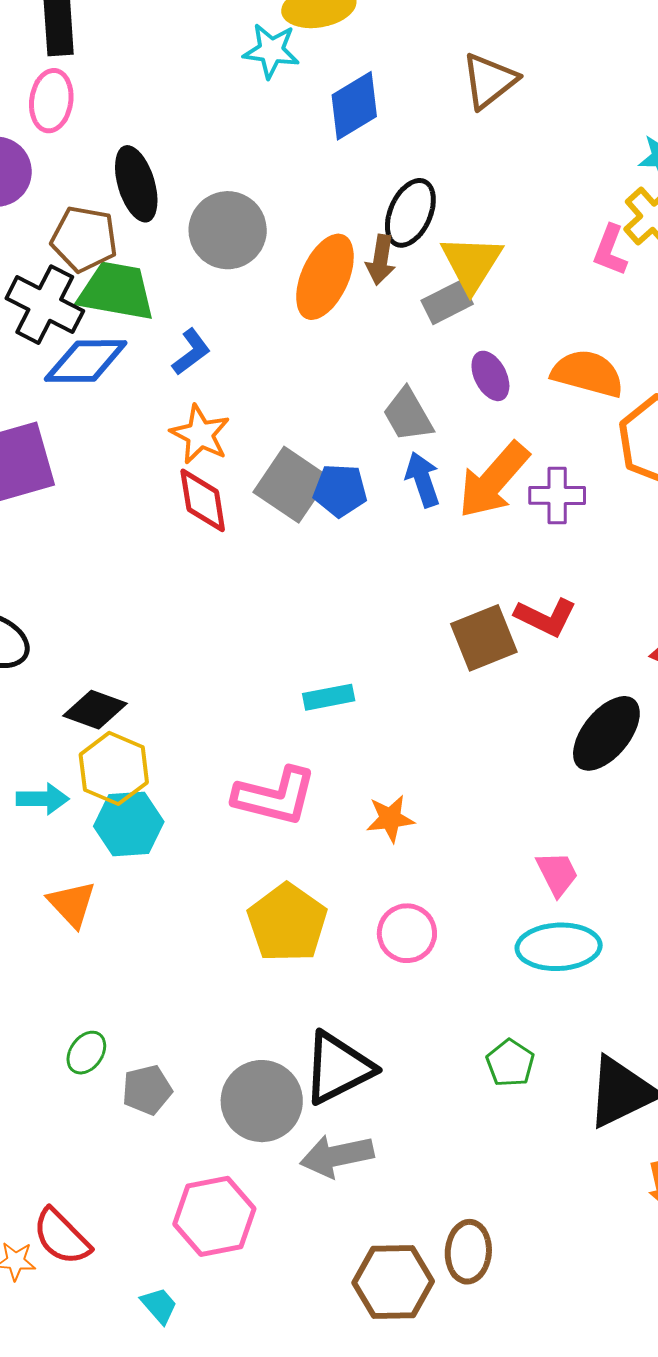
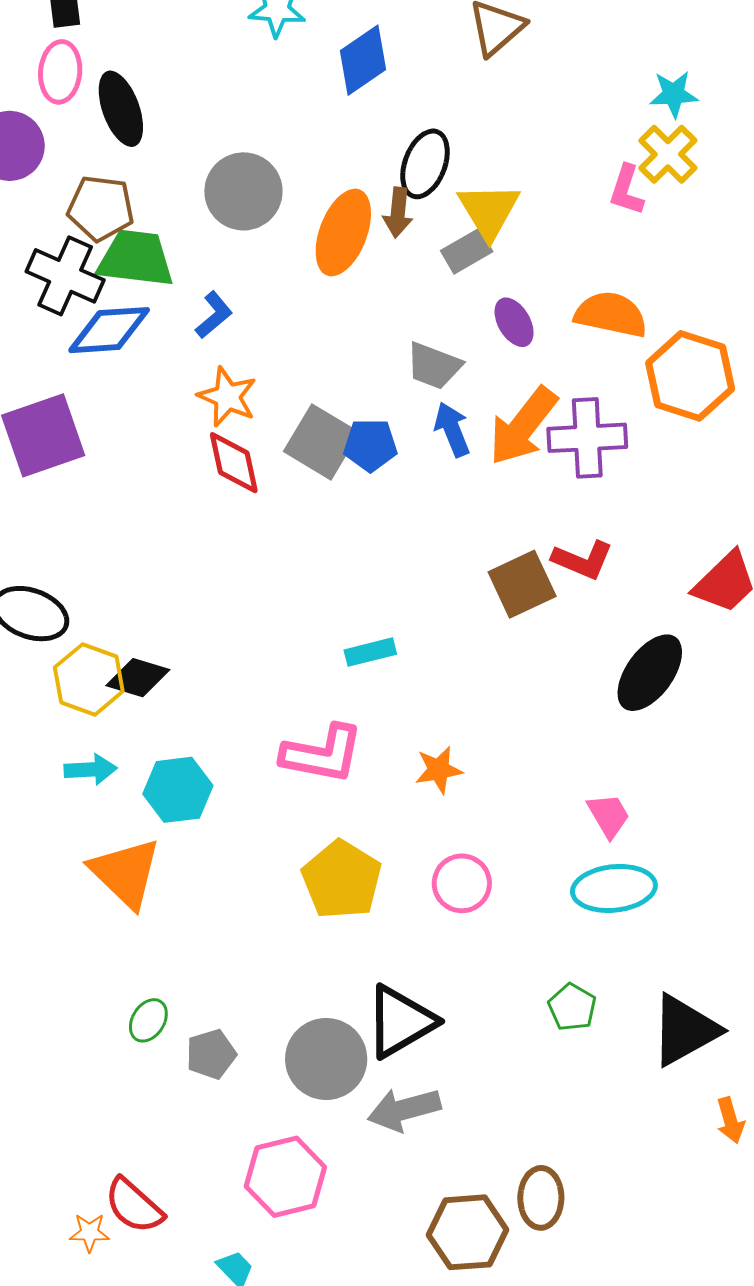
black ellipse: (136, 184) -> (121, 109), moved
gray trapezoid: (408, 415) -> (434, 366), turned -36
purple cross: (557, 495) -> (587, 438), size x1.4
yellow hexagon: (114, 768) -> (89, 679), moved
orange triangle: (72, 904) -> (126, 873), size x1.5

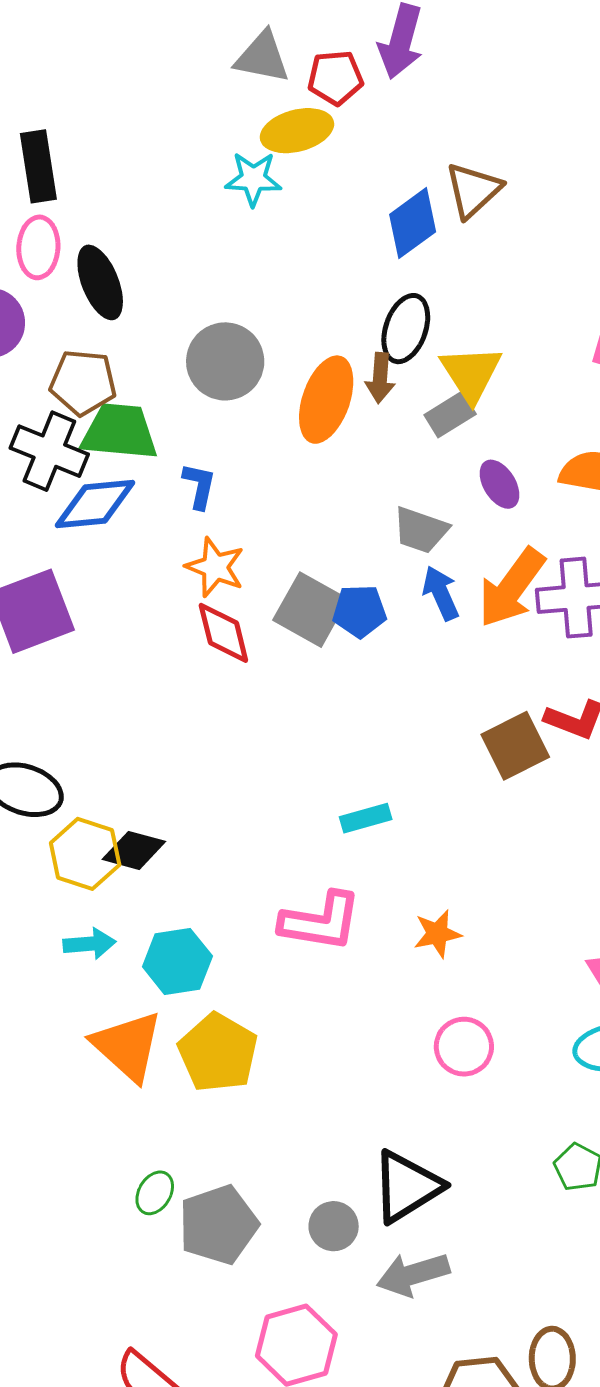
blue diamond: (363, 60) -> (413, 223), moved
blue L-shape: (214, 315) -> (199, 486), turned -36
yellow pentagon: (342, 880) -> (218, 1053), moved
gray pentagon: (211, 1054) -> (218, 1225), size x1.6
gray circle: (326, 1059) -> (334, 1226), size x0.6

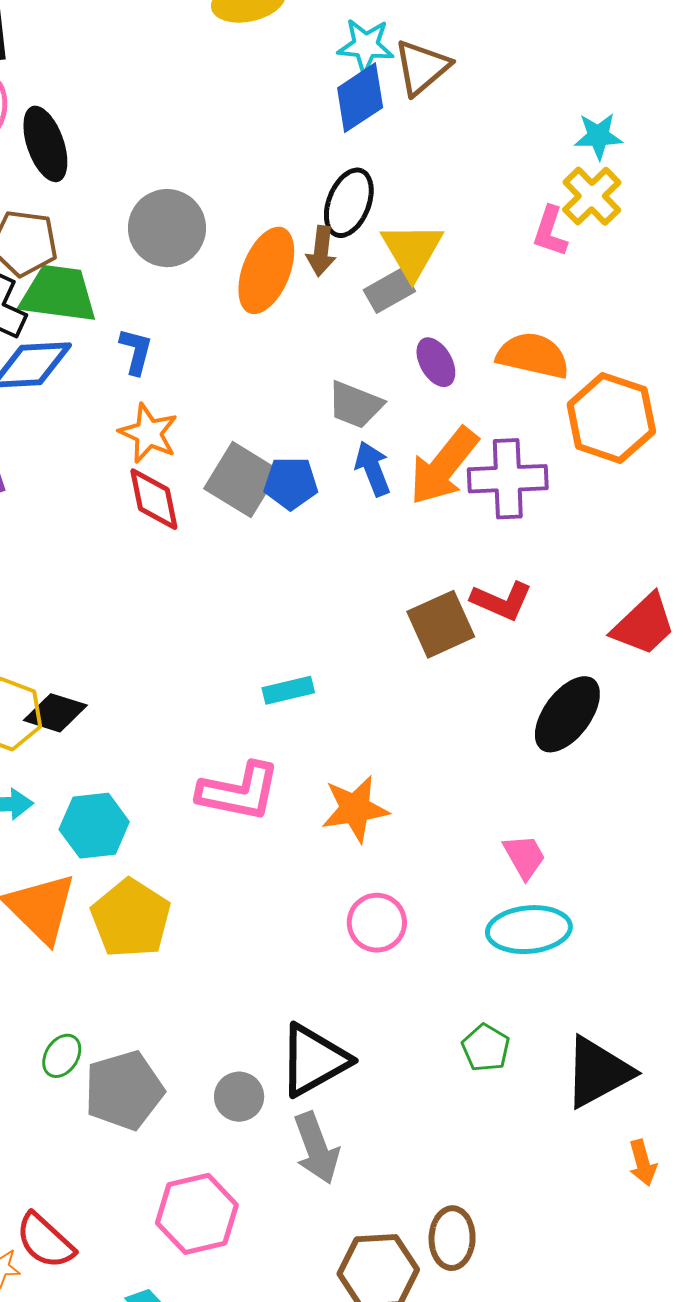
cyan star: (253, 179) -> (366, 46), moved
orange star: (437, 934) -> (355, 809), size x1.4
gray arrow: (413, 1274) -> (316, 1148), turned -96

